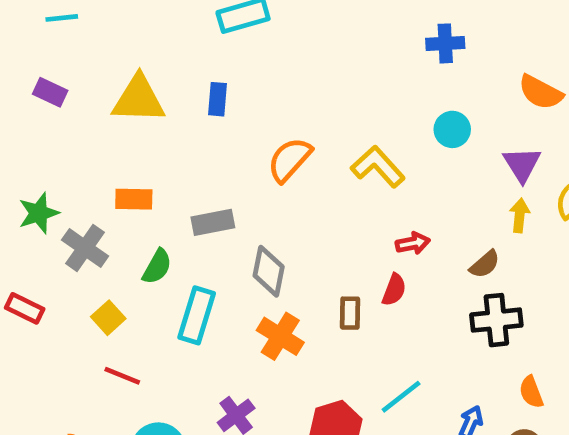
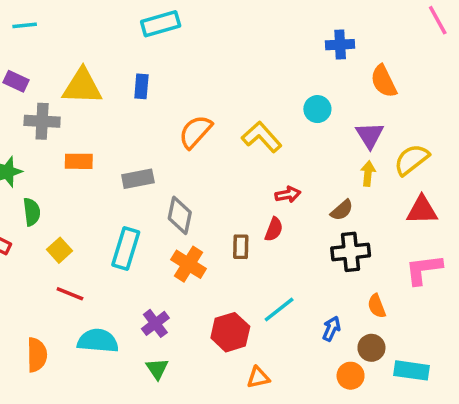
blue cross: (445, 43) -> (340, 45), moved
orange semicircle: (541, 92) -> (384, 81), turned 36
gray cross: (85, 248) -> (42, 121), moved, turned -32
green semicircle: (157, 267) -> (32, 212), moved, turned -36

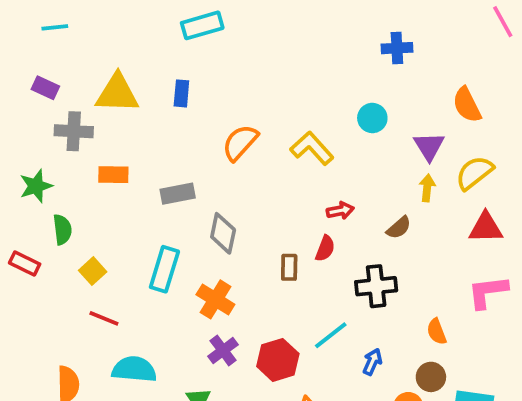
orange semicircle: (384, 81) -> (467, 105), moved
black cross: (351, 252) -> (376, 286), moved
orange cross: (188, 264) -> (215, 299), moved
purple cross: (155, 323) -> (223, 350), moved
blue arrow: (331, 329) -> (372, 362), moved

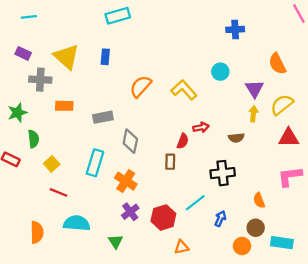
yellow triangle: (117, 93) -> (66, 57), turned 40
brown semicircle: (399, 228) -> (236, 138), turned 35
red semicircle: (325, 248) -> (183, 141), moved

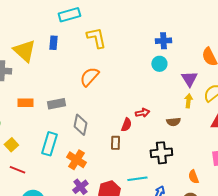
blue cross: (235, 29) -> (163, 41), moved
blue rectangle: (105, 57) -> (53, 43), moved
yellow L-shape: (184, 90) -> (96, 38), moved, turned 30
orange rectangle: (64, 106) -> (25, 103), moved
cyan line: (195, 203) -> (137, 179), turned 30

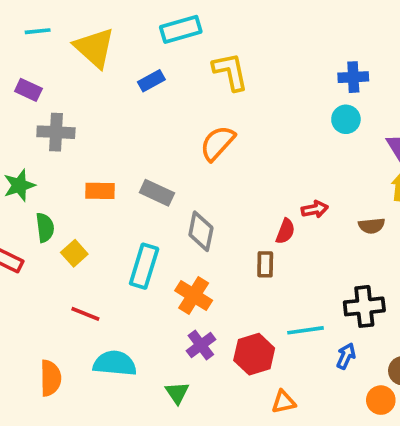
blue rectangle: (53, 43) -> (151, 81), turned 56
yellow triangle: (24, 51) -> (95, 48), moved
gray rectangle: (56, 104) -> (157, 193), turned 36
yellow square: (11, 145) -> (74, 253), moved
black cross: (161, 153) -> (364, 306), moved

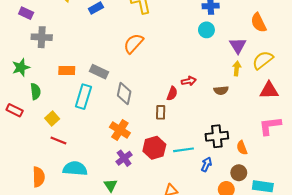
yellow square: (74, 253) -> (52, 119), moved
cyan rectangle: (144, 266) -> (83, 97), moved
red hexagon: (254, 354) -> (154, 148), moved

